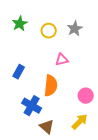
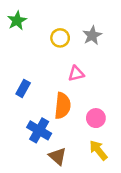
green star: (20, 24) -> (17, 21), moved
pink circle: (86, 96) -> (96, 118), moved
yellow arrow: (80, 122) -> (98, 150), turned -84

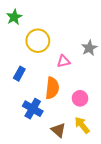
gray star: (92, 35) -> (89, 48), moved
yellow circle: (60, 38) -> (38, 41), moved, size x1.5
brown triangle: (58, 156) -> (58, 130), moved

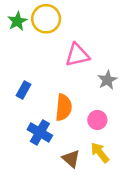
yellow circle: (38, 41) -> (46, 19), moved
gray star: (89, 48) -> (107, 80), moved
pink triangle: (64, 61) -> (77, 55), moved, size x1.5

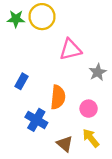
green star: (17, 21) -> (16, 19), turned 30

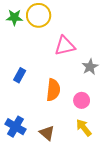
blue cross: (36, 120) -> (15, 127), moved
brown triangle: (65, 144) -> (47, 133), moved

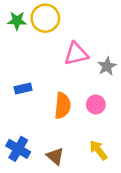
gray star: (90, 67) -> (107, 66), moved
blue rectangle: (20, 75) -> (23, 88), turned 48
pink circle: (82, 100) -> (96, 104), moved

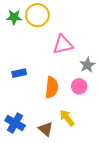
gray star: (107, 66) -> (87, 65), moved
yellow arrow: (98, 150) -> (67, 118), moved

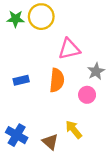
orange semicircle: (52, 87) -> (57, 80), moved

